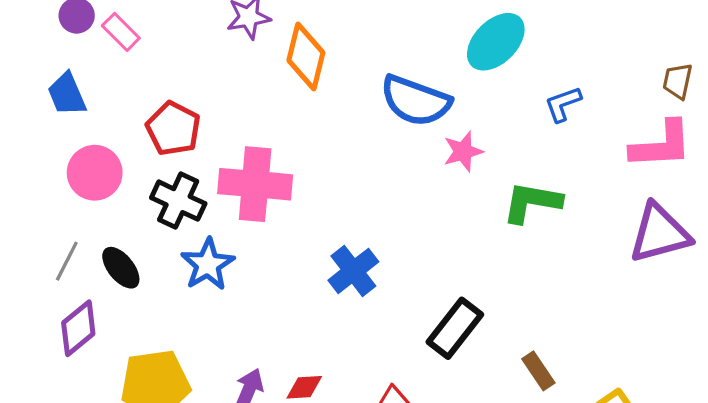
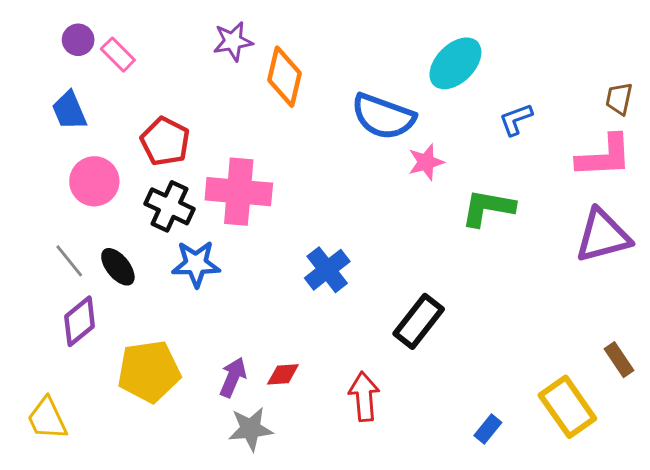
gray line: (67, 261) -> (69, 261), turned -66
blue star: (208, 264) -> (196, 264), turned 30
brown rectangle: (538, 371) -> (619, 360), moved

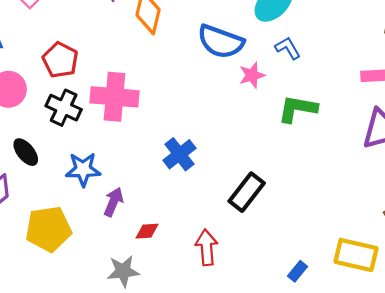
blue L-shape: (516, 119) -> (288, 48), moved, turned 80
blue star: (196, 264) -> (83, 169), moved
purple arrow: (233, 377) -> (113, 202), moved
yellow rectangle: (567, 407) -> (356, 255), turned -42

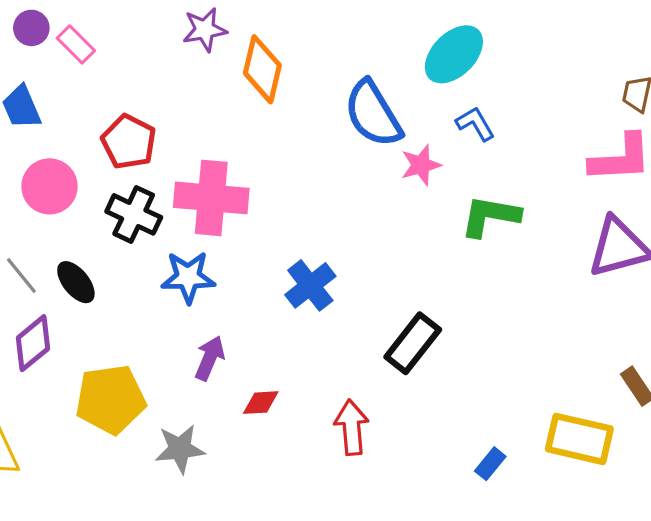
blue semicircle: (221, 42) -> (373, 114), turned 39
blue star: (83, 169) -> (188, 277), moved
gray star: (123, 271) -> (180, 449), moved

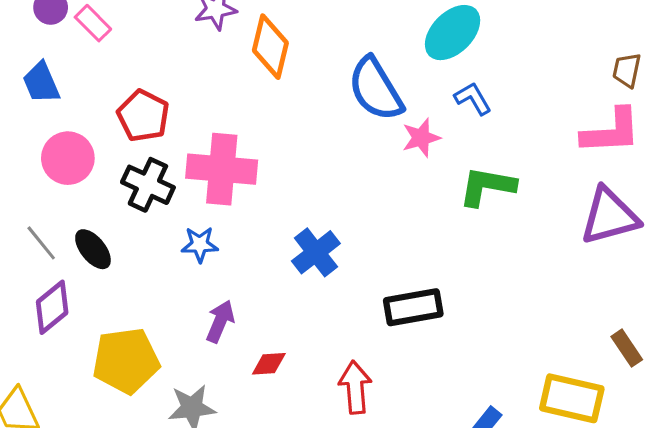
blue star: (188, 277) -> (200, 244), size x0.7
black rectangle: (413, 343) -> (413, 307), turned 42

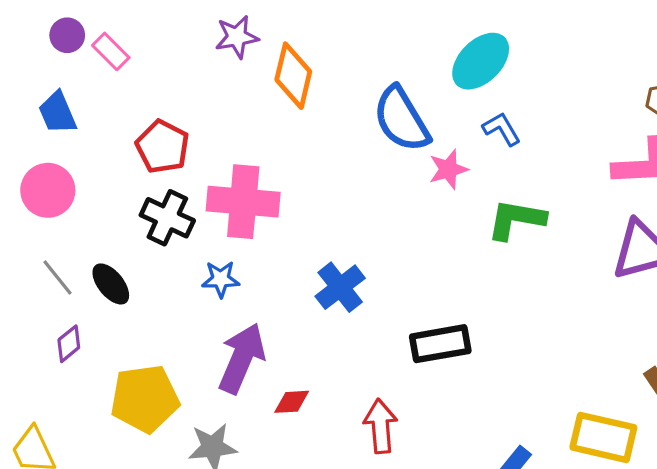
pink circle: (68, 158) -> (48, 190), moved
purple diamond: (52, 307) -> (69, 344), size x0.7
purple arrow: (220, 321) -> (242, 358), size x1.6

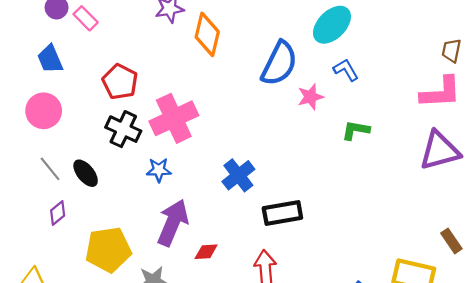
blue semicircle: (401, 119) -> (279, 63), turned -123
pink cross: (243, 202) -> (174, 118), turned -30
green L-shape: (516, 219) -> (356, 130), size x0.7
black rectangle: (440, 344) -> (282, 213), moved

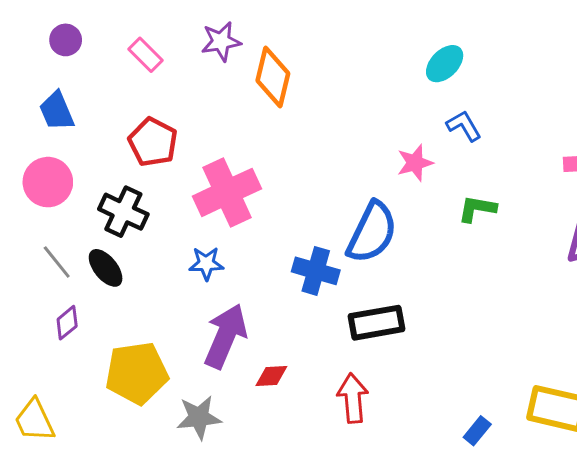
pink rectangle: (86, 18) -> (146, 55), moved
cyan ellipse: (332, 25) -> (445, 64), size x0.7
blue semicircle: (279, 63) -> (372, 232), moved
black cross: (123, 129) -> (123, 212), moved
blue cross: (238, 175) -> (316, 271), turned -36

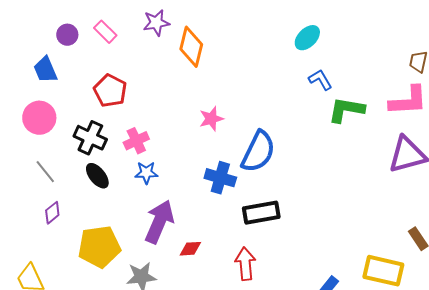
purple circle: (66, 40) -> (67, 35), moved
pink star: (415, 163) -> (211, 119), moved
pink cross: (227, 192) -> (136, 141), moved, size x0.6
green L-shape: (477, 209) -> (346, 110), moved, size x1.4
black ellipse: (106, 268) -> (97, 176), moved

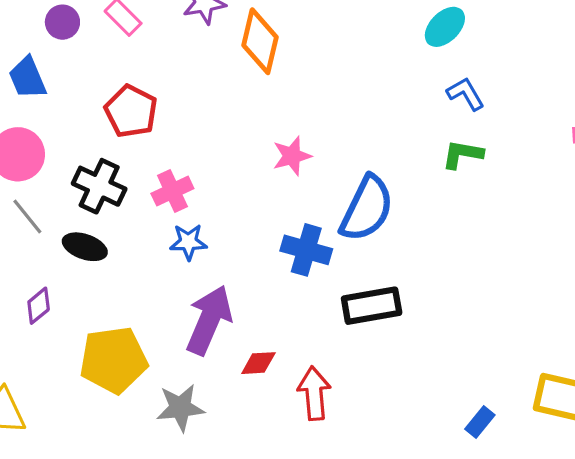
green L-shape: (346, 110) -> (462, 154), moved, size x0.7
gray line: (45, 172) -> (27, 216), moved
black ellipse: (97, 176) -> (85, 247), moved, turned -32
red arrow: (245, 264) -> (314, 393), moved

